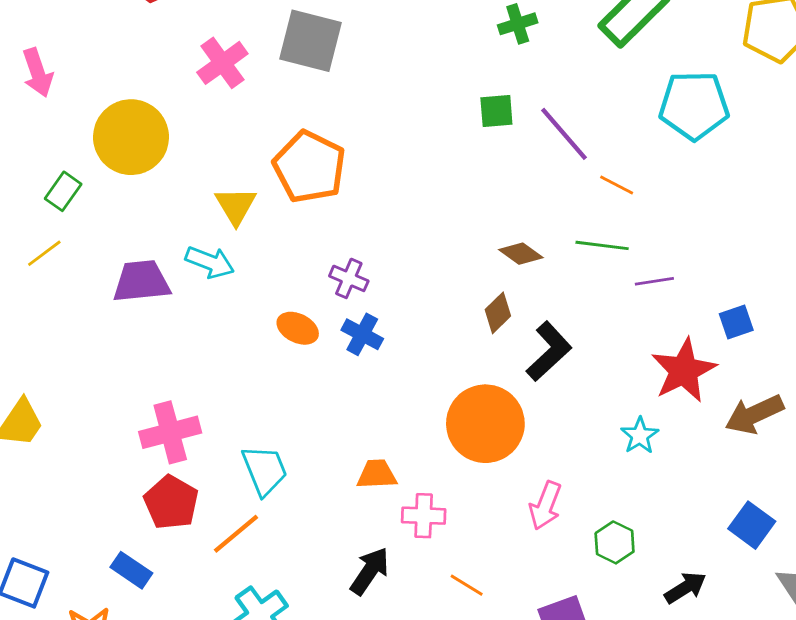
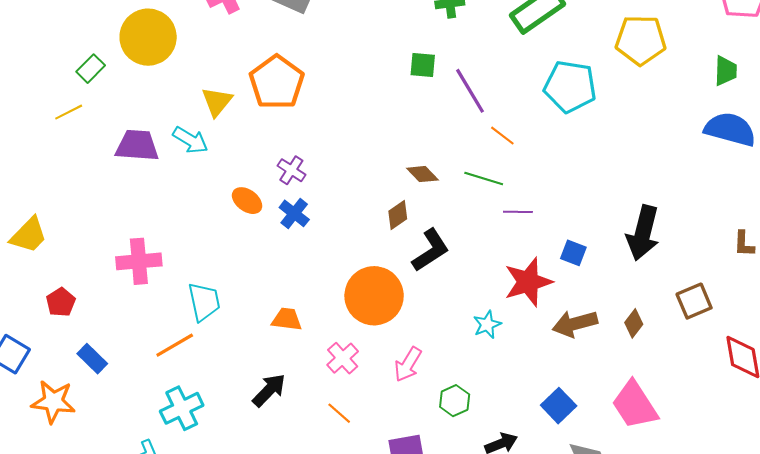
blue square: (736, 322) -> (573, 253), turned 30
red pentagon: (171, 502) -> (61, 302), moved, size x0.7
pink cross: (424, 516) -> (343, 358), moved, turned 36

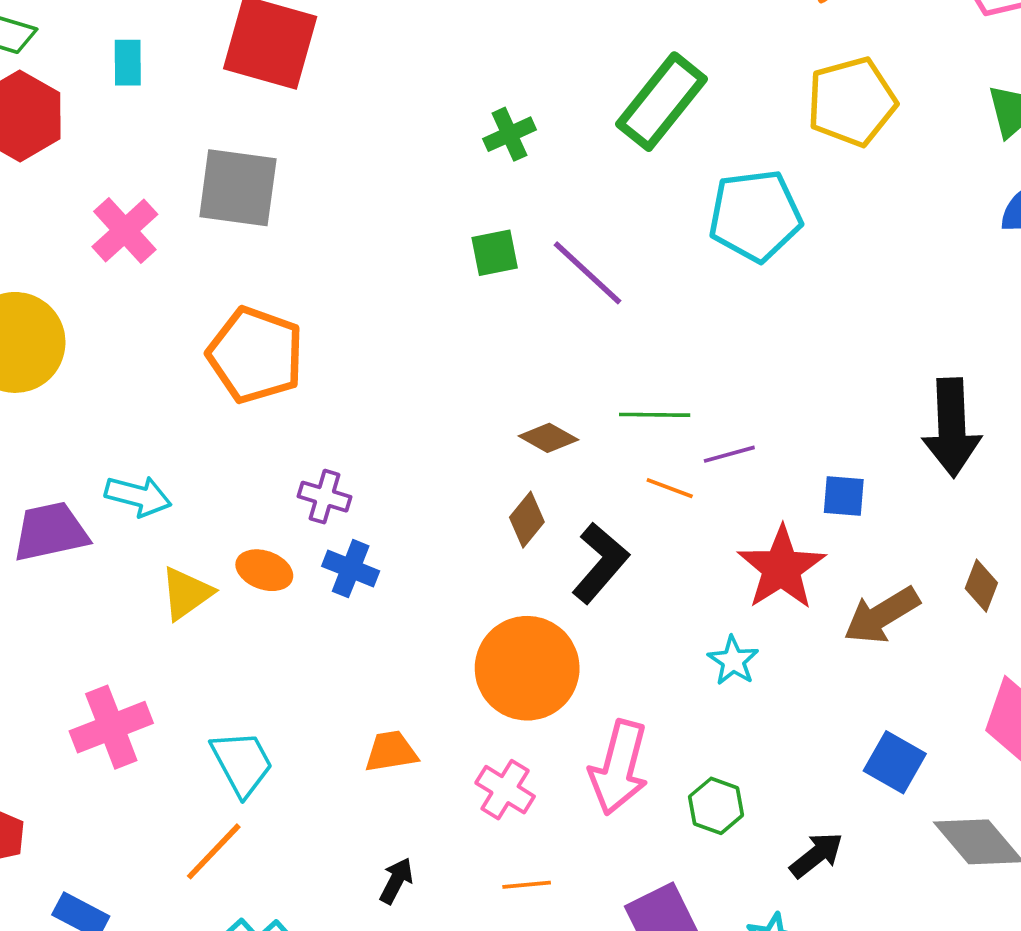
yellow triangle: (217, 102) -> (186, 593), moved, turned 32
orange line: (502, 136) -> (670, 488), moved
pink arrow: (408, 364) -> (619, 768), size x1.4
black arrow: (269, 390) -> (396, 881), size x0.7
orange line: (339, 413) -> (527, 885), turned -30

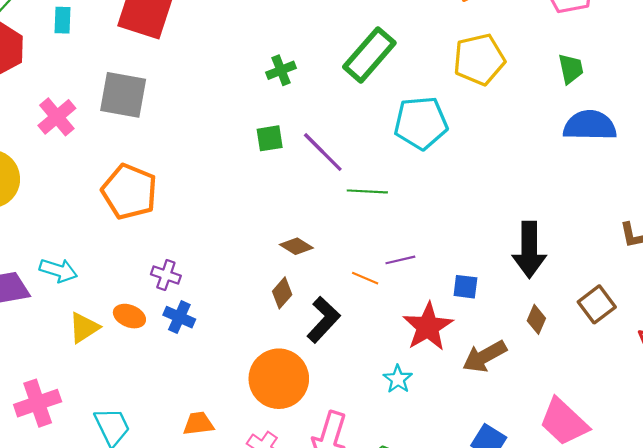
green line: (655, 415) -> (367, 191), moved
brown diamond: (981, 586) -> (536, 319), moved

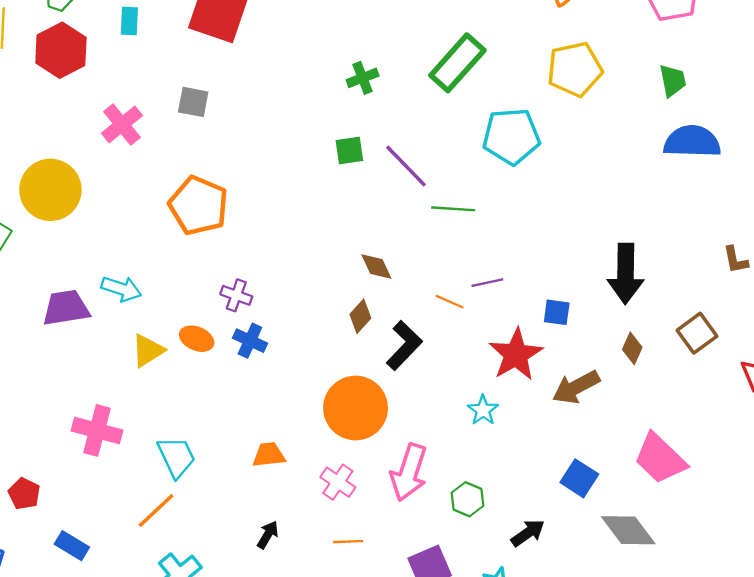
gray square: (123, 95) -> (193, 102), size x0.6
brown diamond: (296, 246) -> (376, 267), turned 32
pink cross: (38, 403) -> (97, 430), turned 33

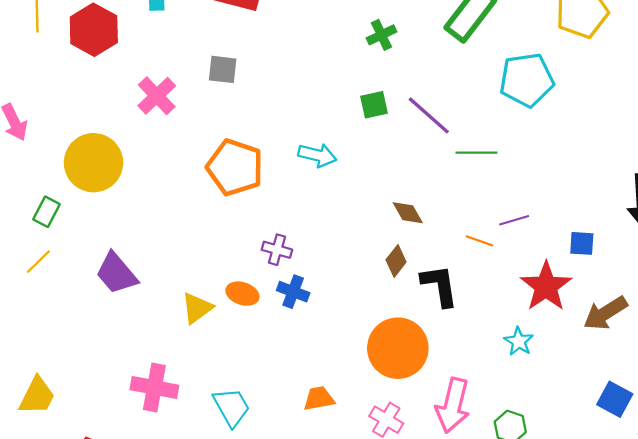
cyan arrow: (121, 289) -> (317, 155), moved
purple trapezoid: (66, 308) -> (117, 273), turned -117
black L-shape: (404, 345) -> (440, 286), turned -48

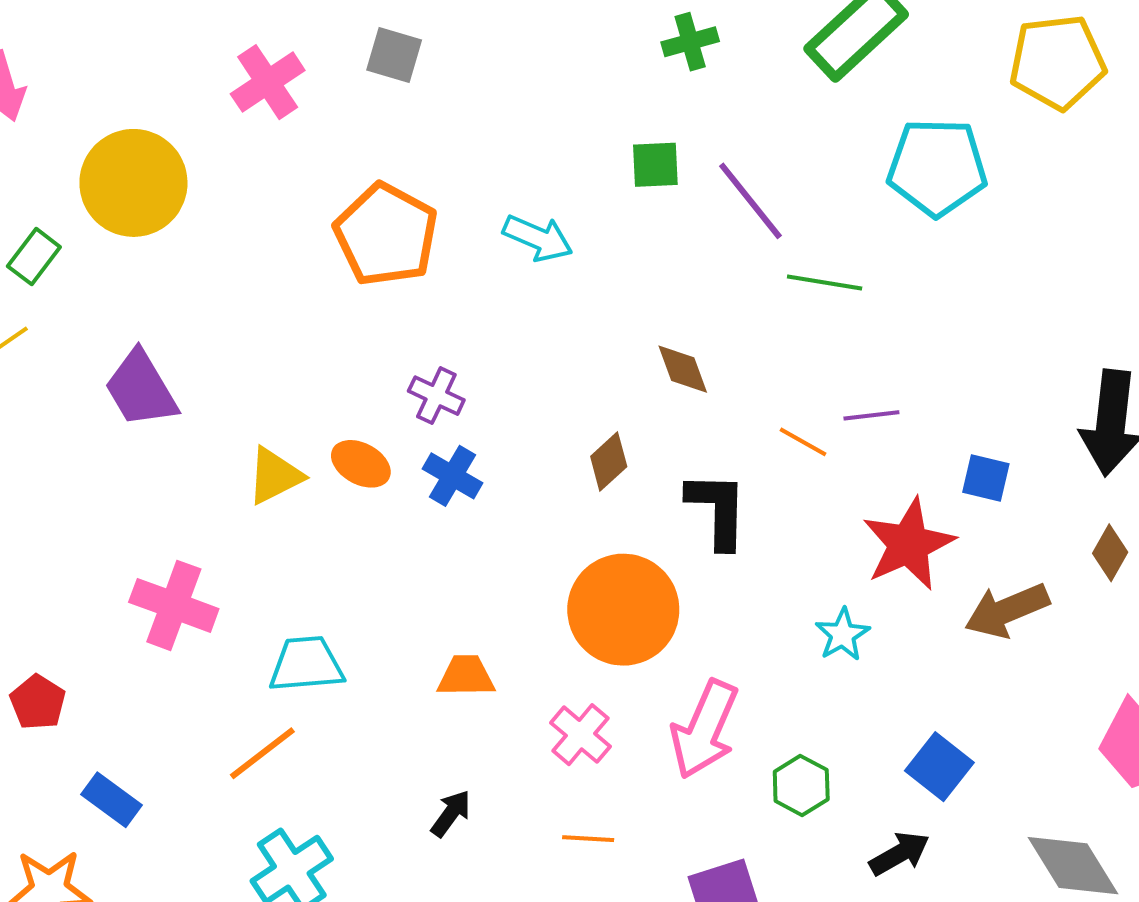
brown diamond: (396, 261) -> (609, 461), moved
blue square: (615, 399) -> (939, 767), moved
cyan trapezoid: (232, 407) -> (306, 664), turned -75

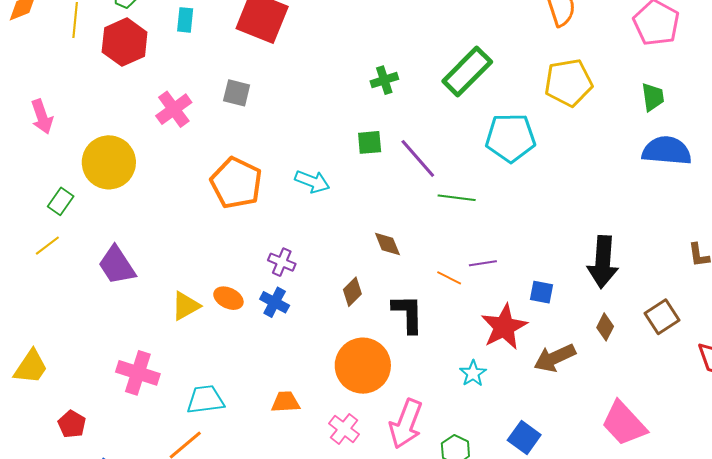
purple cross: (436, 396) -> (282, 262), moved

